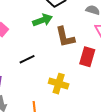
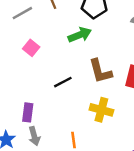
brown L-shape: (65, 37) -> (100, 71), moved

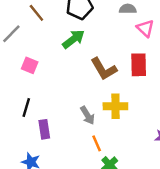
black line: (63, 82) -> (26, 108), moved, turned -30
gray arrow: (34, 136) -> (87, 115), moved

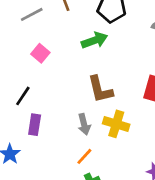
brown L-shape: (104, 69) -> (100, 89), moved
orange line: (97, 143) -> (84, 156), turned 49

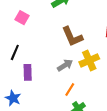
gray arrow: (84, 124) -> (65, 65), turned -98
yellow cross: (116, 124) -> (89, 60), turned -30

